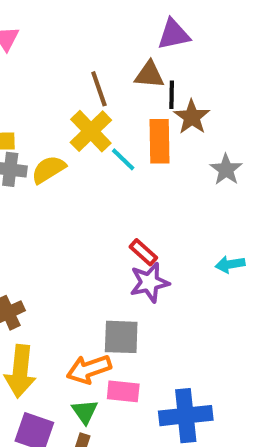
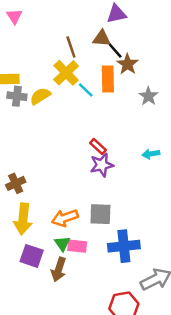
black line: (172, 95) -> (115, 51), turned -42
gray square: (121, 337) -> (100, 214), moved
pink rectangle: (123, 391) -> (77, 246), moved

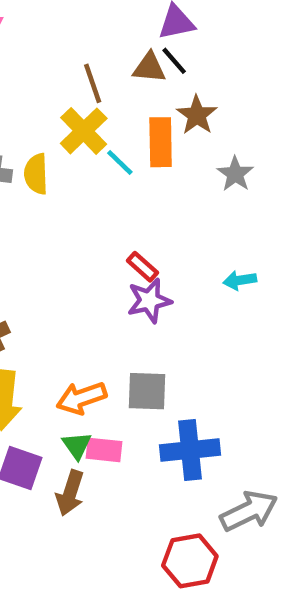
black line: (115, 51) -> (174, 61), moved
yellow semicircle: (40, 96) -> (36, 174), turned -60

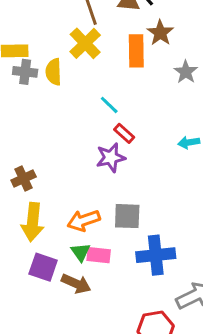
cyan line: (120, 163) -> (109, 105), moved
purple star: (149, 301) -> (111, 157), moved
brown arrow: (70, 493) -> (76, 284), turned -84

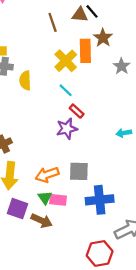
yellow cross: (85, 43) -> (66, 61), moved
yellow semicircle: (54, 72) -> (25, 80), moved
cyan arrow: (189, 142) -> (124, 133), moved

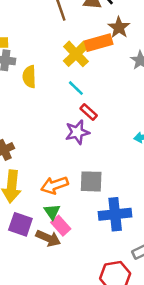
orange rectangle: (85, 51) -> (99, 43), turned 75
pink rectangle: (58, 200) -> (61, 226), moved, turned 42

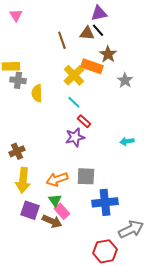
orange rectangle: (99, 43) -> (92, 66), turned 35

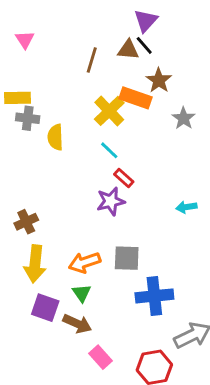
purple triangle: (99, 13) -> (146, 21), turned -36
pink triangle: (16, 15) -> (25, 40), moved
brown line: (62, 40) -> (92, 60), turned 36
pink rectangle: (62, 211) -> (100, 357), moved

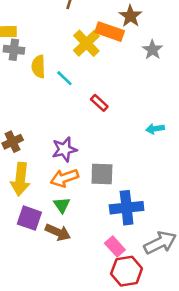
cyan line: (109, 150) -> (64, 78), moved
purple star: (111, 201) -> (64, 149), moved
pink rectangle: (100, 357) -> (115, 247), moved

